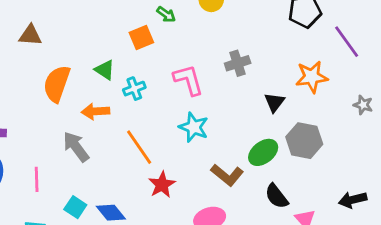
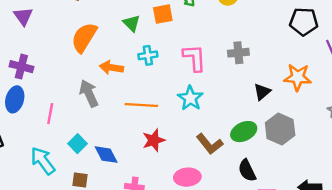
green triangle: (105, 70) -> (132, 23), moved
orange line: (139, 147) -> (141, 105), turned -64

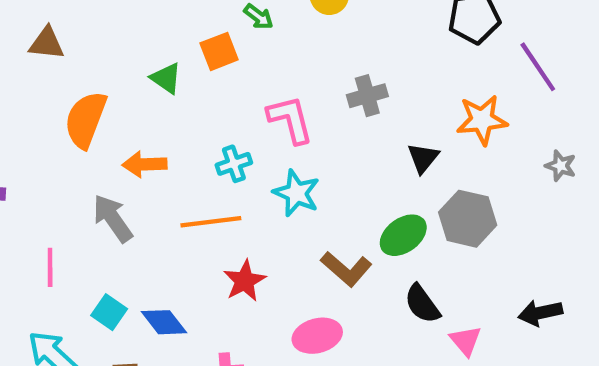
cyan cross: (148, 55) -> (234, 164), moved

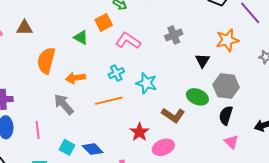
pink L-shape: (290, 119) -> (128, 41), moved, turned -35
green ellipse: (403, 235) -> (197, 97), turned 65
red star: (245, 281) -> (139, 132), moved
black semicircle: (422, 304) -> (226, 115), moved, turned 60

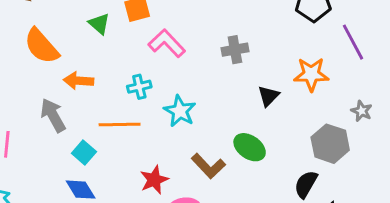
orange semicircle: (46, 61) -> (41, 46), turned -68
gray hexagon: (226, 86) -> (330, 144), moved
black semicircle: (226, 115) -> (306, 184), moved
cyan square: (67, 147) -> (84, 153), moved

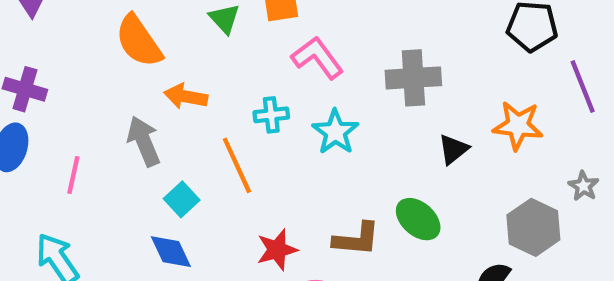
gray cross: (235, 50) -> (413, 78), size x1.4
cyan star: (180, 111) -> (335, 132), moved
orange line: (120, 124) -> (237, 165), turned 60
brown L-shape: (208, 166) -> (357, 239), turned -48

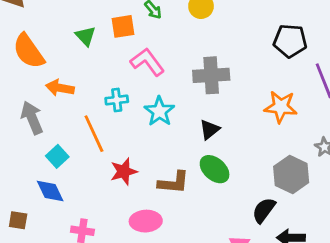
black triangle: (453, 149) -> (210, 130), moved
red star: (277, 250) -> (124, 171), moved

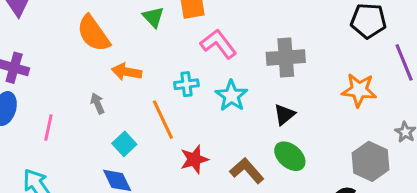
gray arrow: (32, 118) -> (97, 103), size x0.6
brown L-shape: (174, 183) -> (247, 171), turned -136

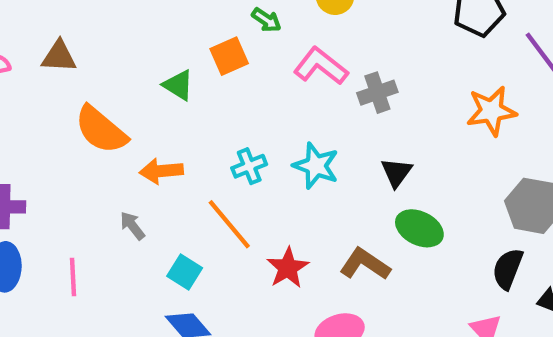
pink L-shape: (218, 44) -> (321, 66), moved
gray cross: (286, 57) -> (377, 93), size x0.7

